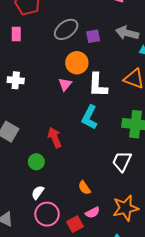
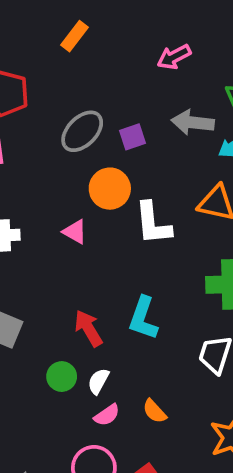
pink triangle: (65, 84) -> (75, 232), moved, turned -32
cyan L-shape: (90, 117) -> (143, 318), moved
white semicircle: (38, 192) -> (98, 381), moved
pink semicircle: (92, 212) -> (107, 415), moved

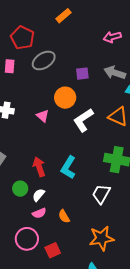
gray ellipse: (82, 131) -> (44, 61), moved
white L-shape: (153, 223) -> (83, 120), turned 50

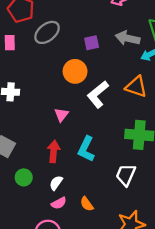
pink triangle: (43, 116) -> (61, 115), moved, turned 32
red arrow: (39, 167) -> (54, 151), turned 30
green circle: (20, 189) -> (24, 177), moved

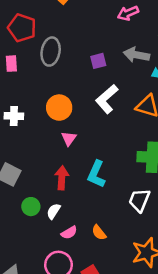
gray ellipse: (47, 32) -> (51, 52), turned -40
orange circle: (75, 71) -> (59, 108), moved
white L-shape: (98, 94) -> (107, 99), moved
white semicircle: (56, 183) -> (54, 211), moved

